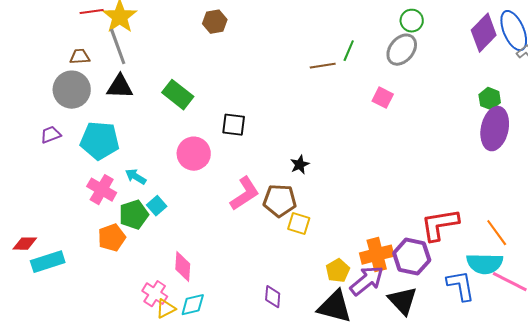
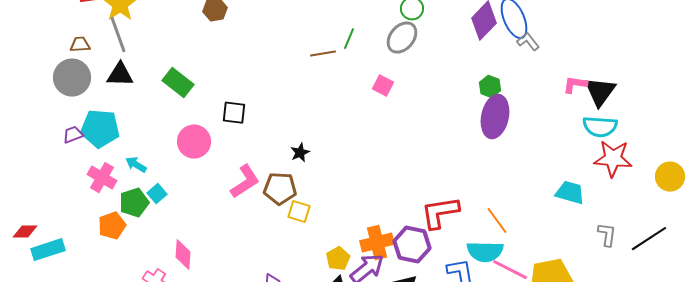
purple trapezoid: (51, 135) -> (73, 135), moved

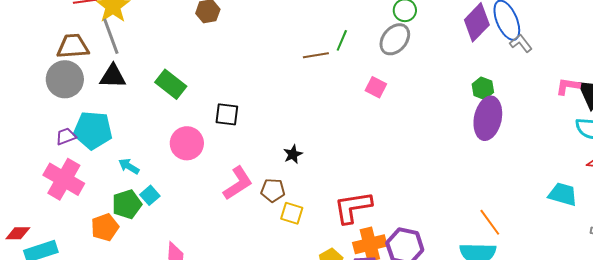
brown trapezoid: (80, 45) -> (73, 46), size x1.6
pink cross: (102, 178) -> (64, 179), moved, size x1.4
brown pentagon: (280, 189) -> (273, 190), size x0.7
red L-shape: (440, 213) -> (353, 207), moved

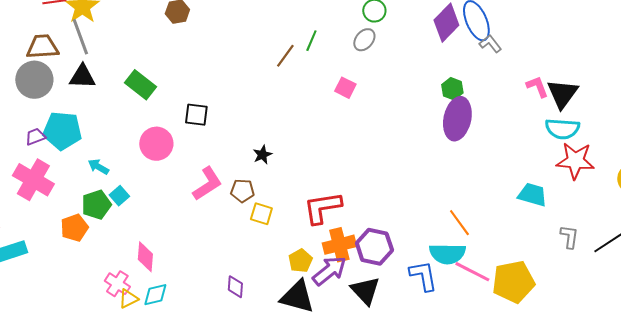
gray ellipse: (395, 39) -> (364, 40), size x0.7
brown line: (316, 55) -> (285, 56), turned -45
pink L-shape: (568, 86) -> (537, 87), turned 60

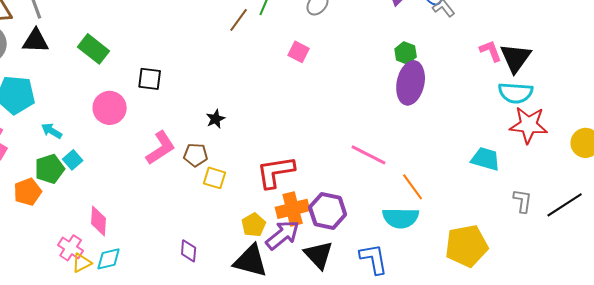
pink line: (472, 272) -> (369, 155), moved
blue L-shape: (423, 276) -> (374, 259), moved

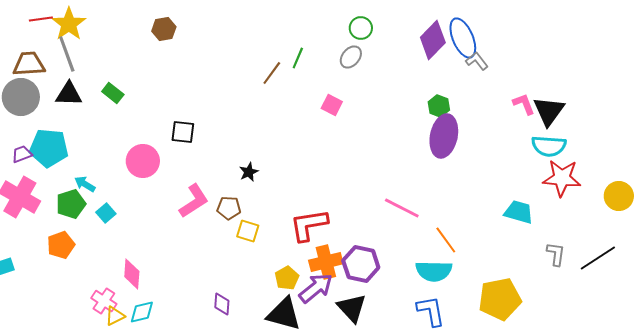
green rectangle: (94, 49) -> (113, 93), moved, size x0.7
green pentagon: (50, 169) -> (71, 204), moved
blue L-shape: (374, 259) -> (431, 311), moved

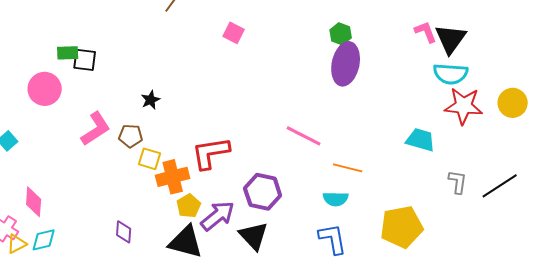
green rectangle: (113, 93) -> (68, 53), moved, turned -40
yellow circle: (619, 196) -> (513, 103), moved
orange line: (446, 240) -> (348, 168), turned -40
orange cross: (326, 262) -> (173, 177), moved
cyan semicircle: (434, 271) -> (336, 199), size x0.7

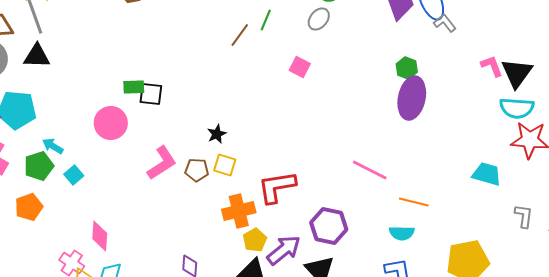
yellow square: (150, 159) -> (225, 165), moved

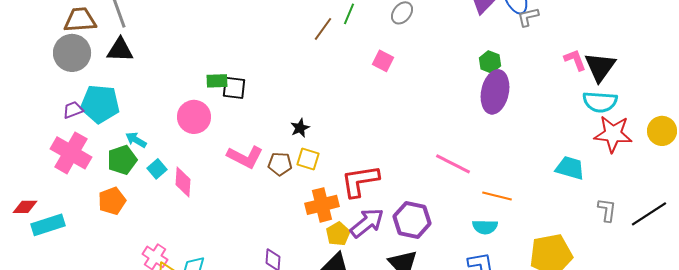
gray L-shape: (445, 23) -> (528, 17), turned -65
pink L-shape: (162, 163) -> (245, 157), turned 60
pink diamond: (100, 236) -> (183, 182), moved
purple arrow: (284, 250) -> (367, 223), moved

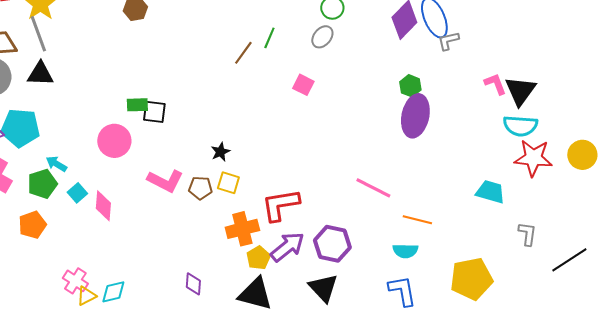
black line: (649, 214) -> (569, 260), moved

